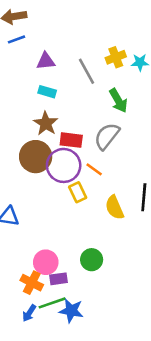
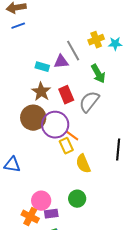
purple triangle: (46, 61) -> (61, 62), moved
red rectangle: (71, 140) -> (66, 95), moved, turned 60
orange line: (94, 169) -> (72, 136), moved
yellow semicircle: (114, 207) -> (83, 164), moved

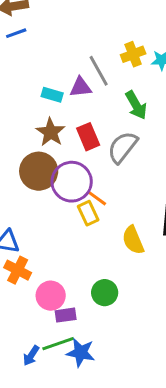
yellow semicircle: (83, 164) -> (133, 240), moved
orange cross: (30, 217) -> (18, 270), moved

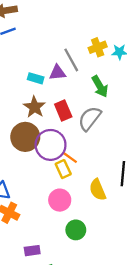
pink circle: (51, 296) -> (60, 200), moved
purple rectangle: (66, 315) -> (32, 251), moved

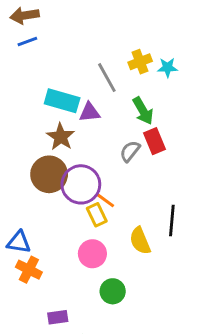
purple triangle: (57, 73) -> (90, 112), moved
cyan rectangle: (36, 78) -> (62, 101), size x1.6
red rectangle: (63, 110) -> (155, 141), moved
gray semicircle: (90, 119) -> (130, 151), size x0.7

